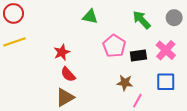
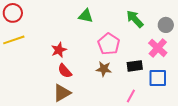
gray circle: (174, 18) -> (166, 25), moved
black rectangle: (138, 55) -> (135, 66), moved
brown star: (125, 83) -> (104, 69), moved

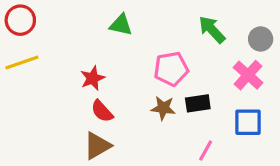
green triangle: (86, 16) -> (121, 25), moved
pink pentagon: (109, 44) -> (171, 69), turned 30
black rectangle: (135, 66) -> (198, 103), moved

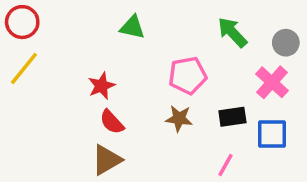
yellow line: (22, 63) -> (24, 69), turned -32
black rectangle: (198, 103) -> (232, 117), moved

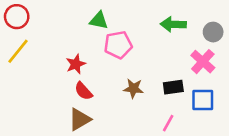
green arrow: (232, 32) -> (173, 24), turned -45
pink pentagon: (188, 75) -> (118, 45), moved

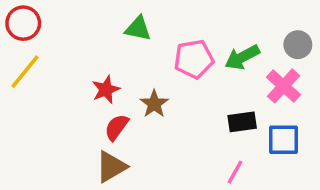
green arrow: (173, 24) -> (242, 57), moved, turned -30
pink pentagon: (118, 45) -> (194, 59), moved
brown star: (133, 88) -> (154, 104), moved, turned 30
red semicircle: (83, 91) -> (117, 127), turned 78

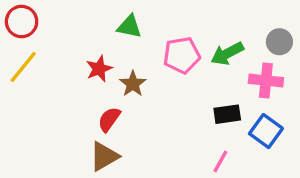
pink cross: (283, 86) -> (266, 81), turned -36
red star: (106, 90) -> (99, 69), moved
brown star: (154, 104) -> (133, 84), moved
blue square: (283, 140) -> (266, 131), turned 36

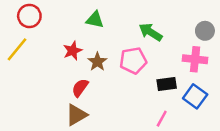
red circle: (22, 22) -> (29, 16), moved
green arrow: (227, 54) -> (151, 32), moved, turned 60
pink pentagon: (182, 55) -> (133, 61), moved

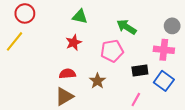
red star: (73, 51) -> (74, 43), moved
brown star: (97, 62) -> (97, 81), moved
red semicircle: (80, 88) -> (67, 74), turned 49

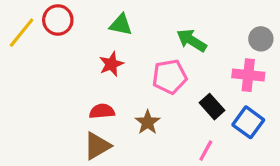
red circle: (25, 13) -> (58, 20), moved
yellow line: (15, 41) -> (22, 33), moved
black rectangle: (140, 71) -> (212, 107), turned 56

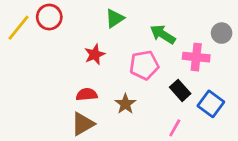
green triangle: (121, 25) -> (115, 18), moved, turned -45
pink cross: (248, 75) -> (196, 57), moved

